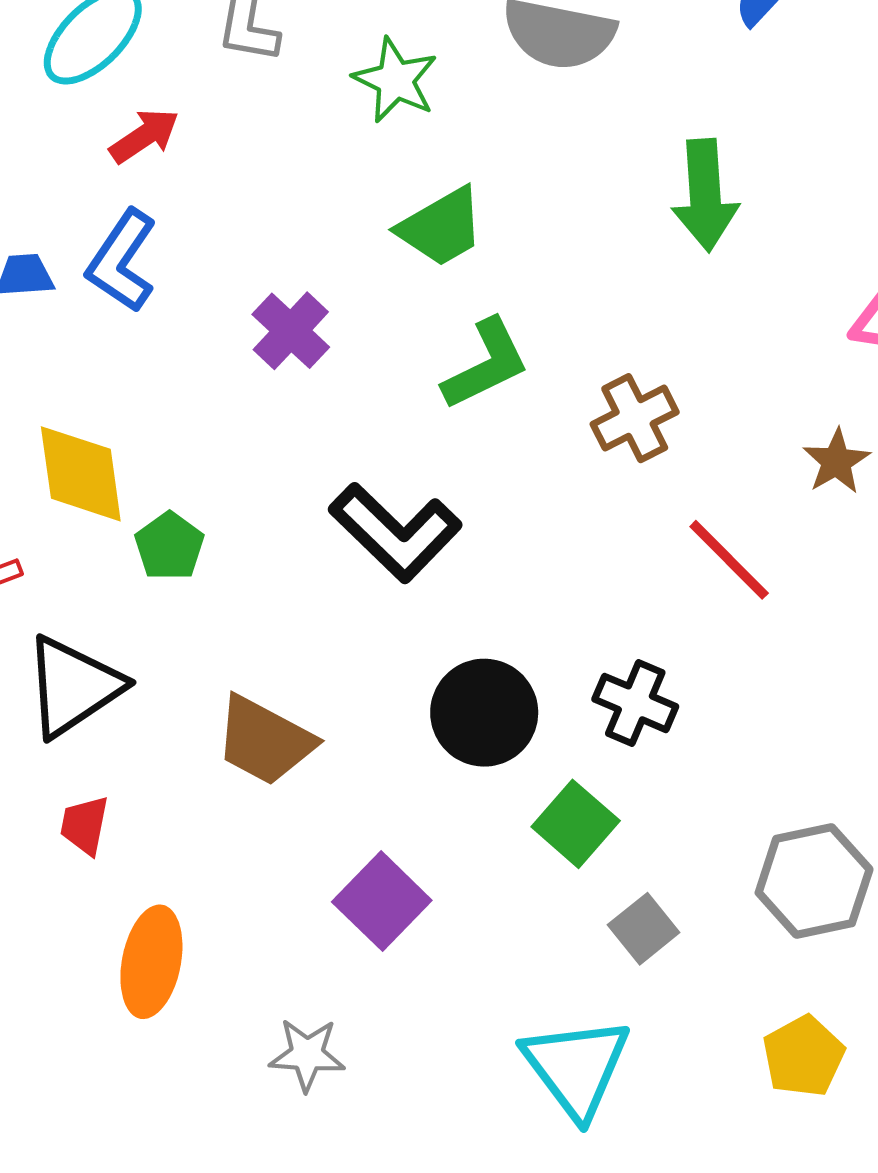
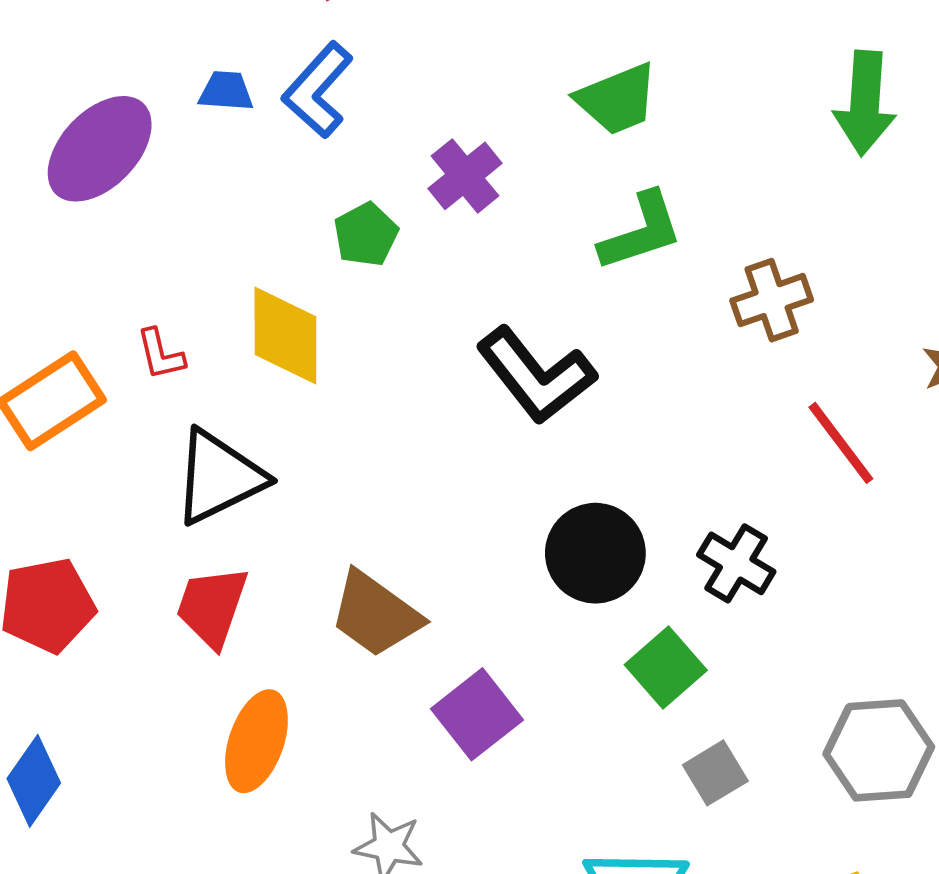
yellow diamond: (81, 474) -> (285, 336), moved
green pentagon: (169, 546) -> (366, 234), moved
brown trapezoid: (265, 741) -> (375, 614), moved
red trapezoid: (85, 825) -> (212, 607), size x1.5

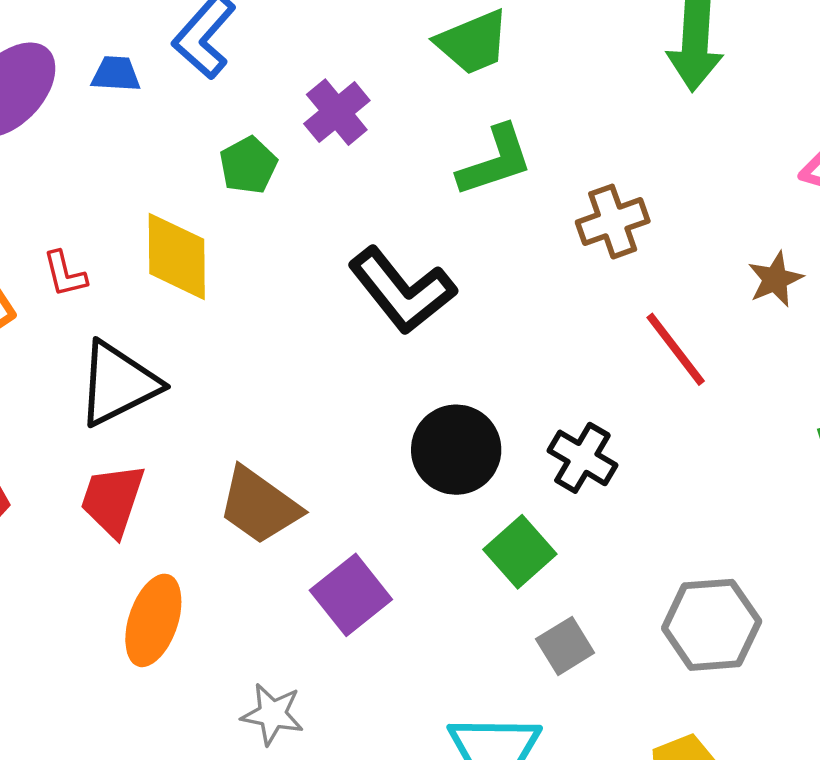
blue trapezoid: (226, 91) -> (116, 74), moved

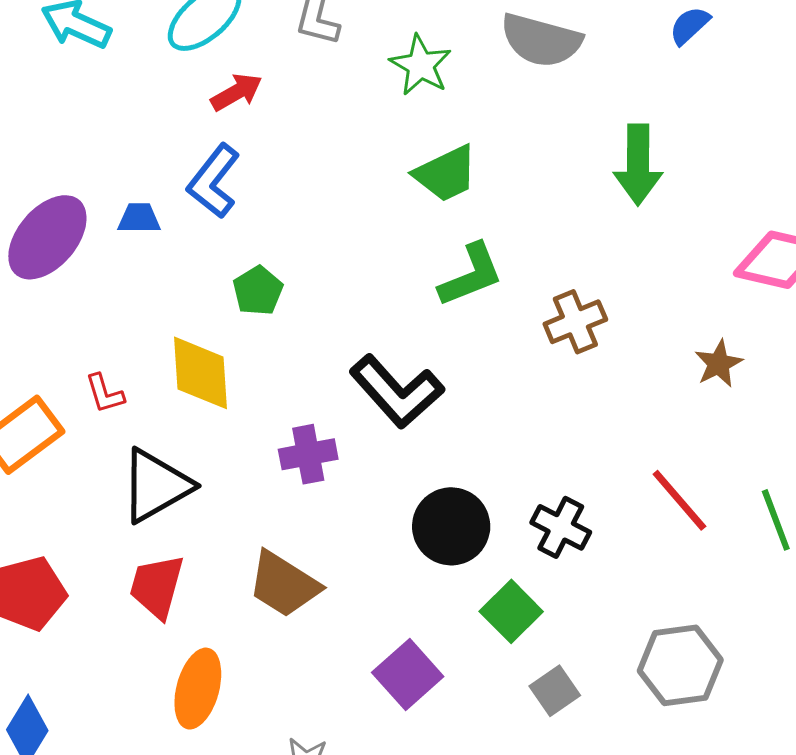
purple cross: (337, 112) -> (308, 454), moved, turned 32
red line: (676, 349) -> (679, 500), moved
purple square: (351, 595) -> (408, 674), moved

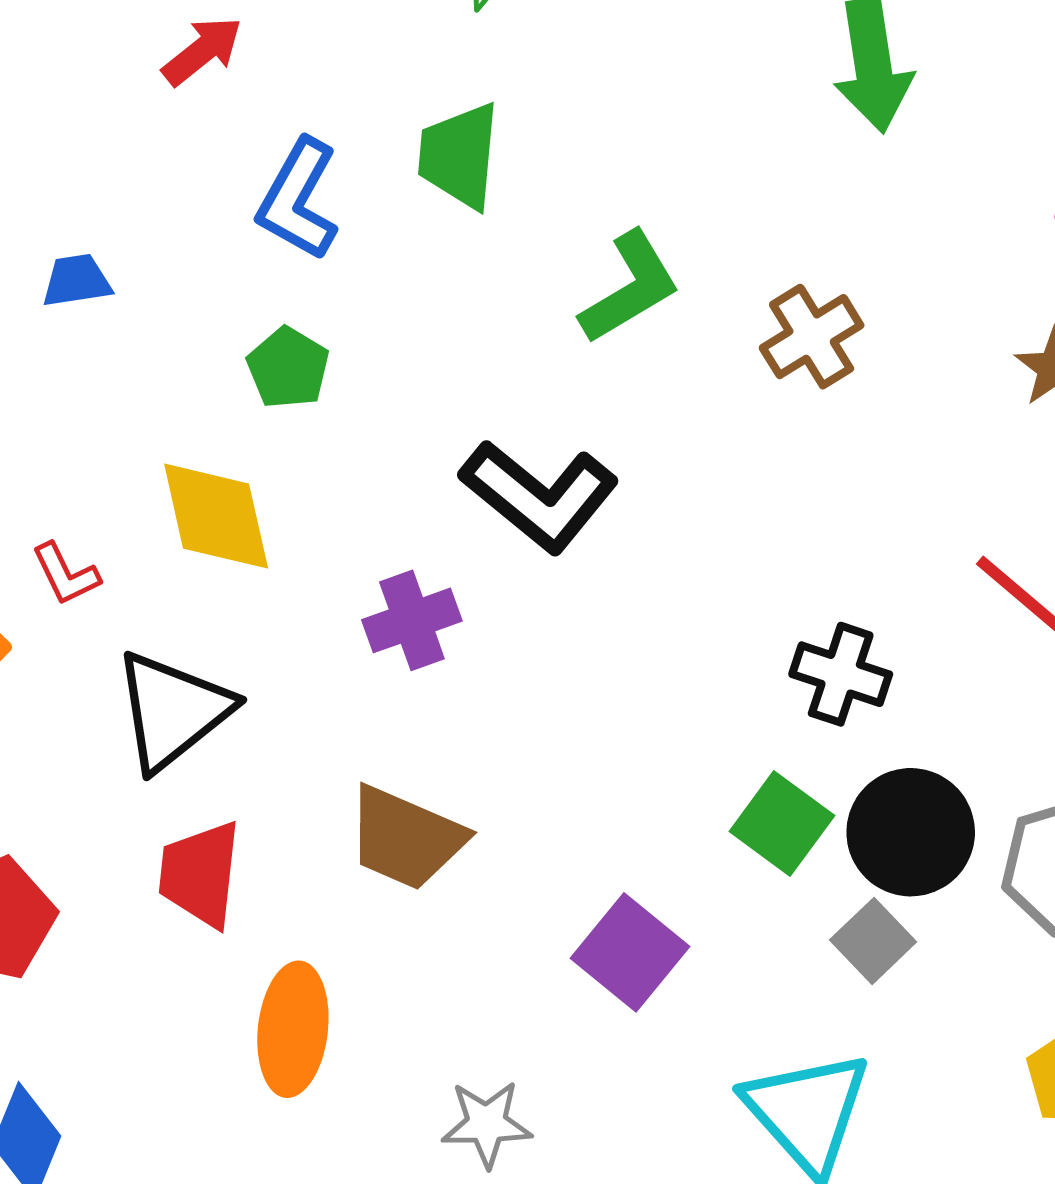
green trapezoid: (446, 174) -> (459, 156), moved, turned 130
blue L-shape: (214, 181) -> (298, 199), moved
black circle: (451, 526) -> (911, 832), moved

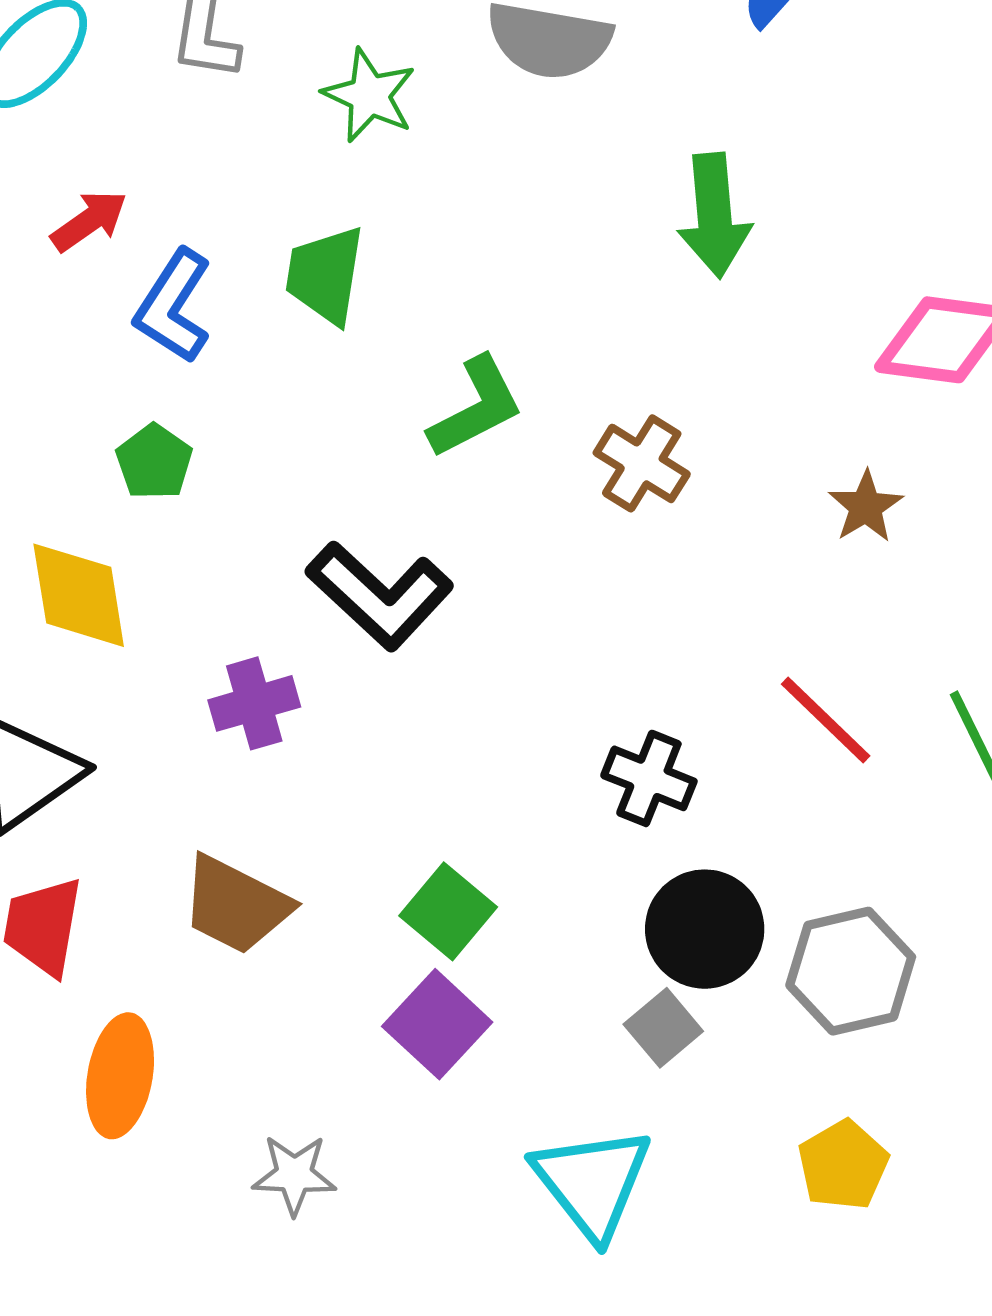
red arrow: (202, 51) -> (89, 221), moved
brown cross: (812, 337) -> (642, 463), turned -30
green square: (782, 823) -> (448, 911), moved

